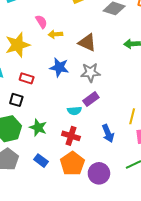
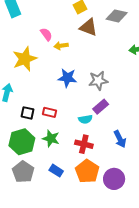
brown triangle: (87, 43) -> (88, 27), moved
red rectangle: (27, 78) -> (50, 112), moved

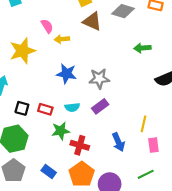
cyan semicircle: (85, 119) -> (72, 107), moved
green star: (51, 138) -> (61, 131), moved, turned -30

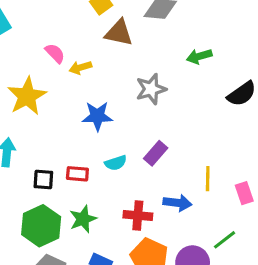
gray star: (99, 79) -> (151, 89), moved
yellow line: (143, 124) -> (208, 179), moved
green star: (61, 131) -> (83, 219), moved
blue arrow: (118, 142) -> (177, 203), moved, turned -48
green line: (146, 174) -> (225, 240), moved

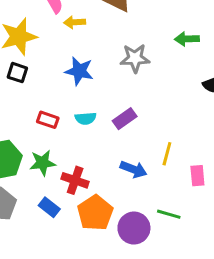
black square: (43, 180) -> (17, 73), moved
red cross: (138, 216) -> (75, 180), moved
green line: (225, 240) -> (169, 214), turned 40

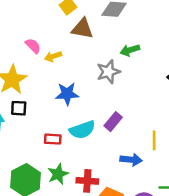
green arrow: (187, 39) -> (130, 50), moved
cyan semicircle: (86, 118) -> (82, 130), size x1.5

